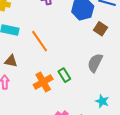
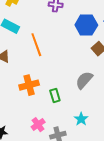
green rectangle: (64, 75) -> (55, 95), moved

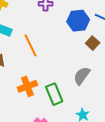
green rectangle: (55, 95) -> (54, 94), size x1.5

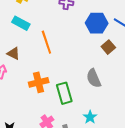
gray semicircle: (82, 76) -> (94, 78), turned -66

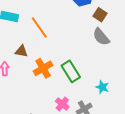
brown triangle: (13, 53) -> (21, 51), moved
gray semicircle: (94, 78) -> (101, 37), moved

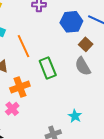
green rectangle: (71, 71) -> (48, 68), moved
pink cross: (62, 104) -> (12, 109), moved

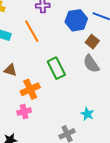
orange line: (23, 46) -> (32, 31), moved
pink cross: (12, 109) -> (24, 112), turned 32

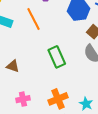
brown triangle: (10, 70) -> (13, 66), moved
orange cross: (30, 89) -> (58, 99), moved

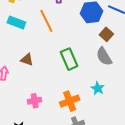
brown triangle: (13, 66) -> (27, 60), moved
cyan star: (86, 104) -> (98, 88), moved

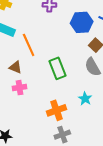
orange line: (46, 21) -> (29, 45), moved
pink cross: (35, 101) -> (20, 88), moved

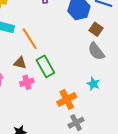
green rectangle: (57, 68) -> (45, 66), moved

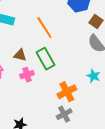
orange line: (30, 39) -> (44, 28), moved
gray cross: (76, 123) -> (64, 114), moved

